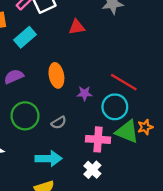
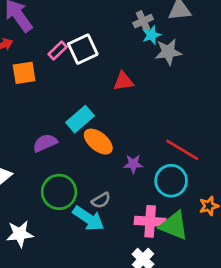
cyan rectangle: (25, 37) -> (80, 119), moved
orange ellipse: (56, 75) -> (98, 142), turned -40
green triangle: (127, 132) -> (174, 226), moved
cyan arrow: (49, 159) -> (88, 219), moved, turned 35

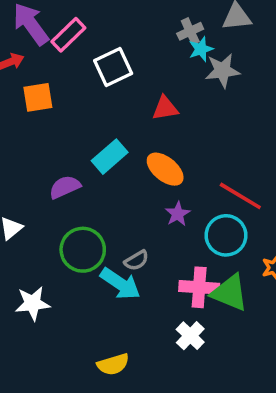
pink rectangle: (58, 51) -> (68, 35), moved, size x1.4
orange ellipse: (98, 142) -> (165, 169), moved
purple star: (133, 164) -> (178, 214), turned -30

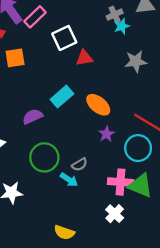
gray star: (222, 71) -> (136, 61), moved
red triangle: (165, 108) -> (84, 58), moved
cyan arrow: (120, 284) -> (69, 180), size x0.7
yellow semicircle: (113, 364) -> (64, 232), turned 36

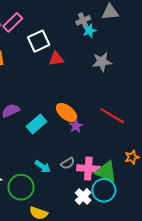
cyan rectangle: (62, 97) -> (37, 124), moved
orange ellipse: (98, 105) -> (67, 113), moved
cyan circle: (138, 148) -> (104, 190), moved
green circle: (44, 157) -> (21, 187), moved
gray semicircle: (80, 164) -> (68, 163), moved

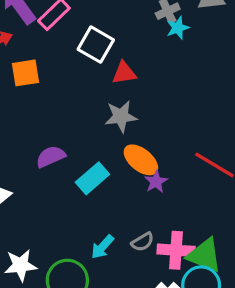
white square: (39, 41) -> (96, 45), turned -35
gray star: (102, 62) -> (121, 116), moved
cyan arrow: (43, 166) -> (102, 247), turned 98

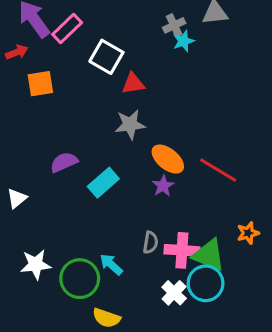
orange ellipse: (141, 160) -> (168, 159), moved
gray semicircle: (143, 242) -> (150, 242), turned -50
cyan arrow: (102, 247) -> (111, 264), moved, turned 90

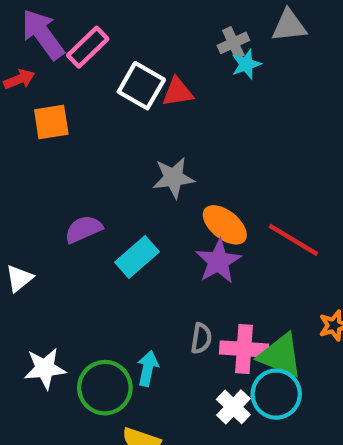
red triangle: (133, 84) -> (178, 92), moved
purple star: (163, 186) -> (218, 261), size x1.5
cyan arrow: (111, 264) -> (148, 368), turned 60

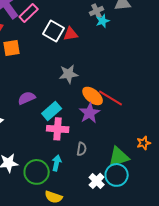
red line: (293, 240) -> (111, 98), moved
pink cross: (244, 349) -> (58, 129), moved
green triangle: (280, 356) -> (119, 157), turned -40

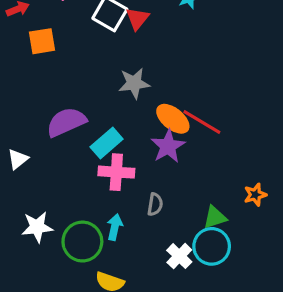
red triangle: (71, 34) -> (137, 19), turned -42
purple semicircle: (27, 98) -> (66, 122), size x1.4
green triangle: (119, 157) -> (215, 217), size x0.7

